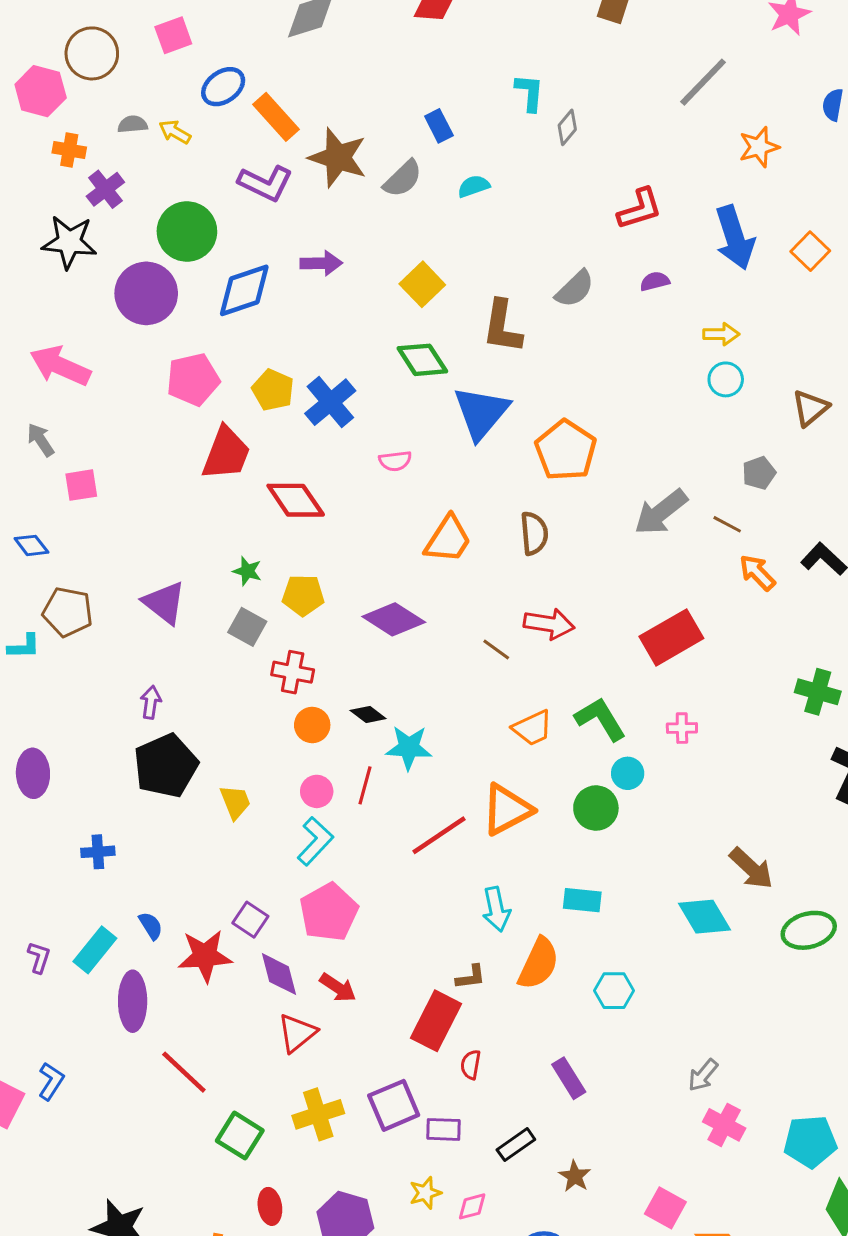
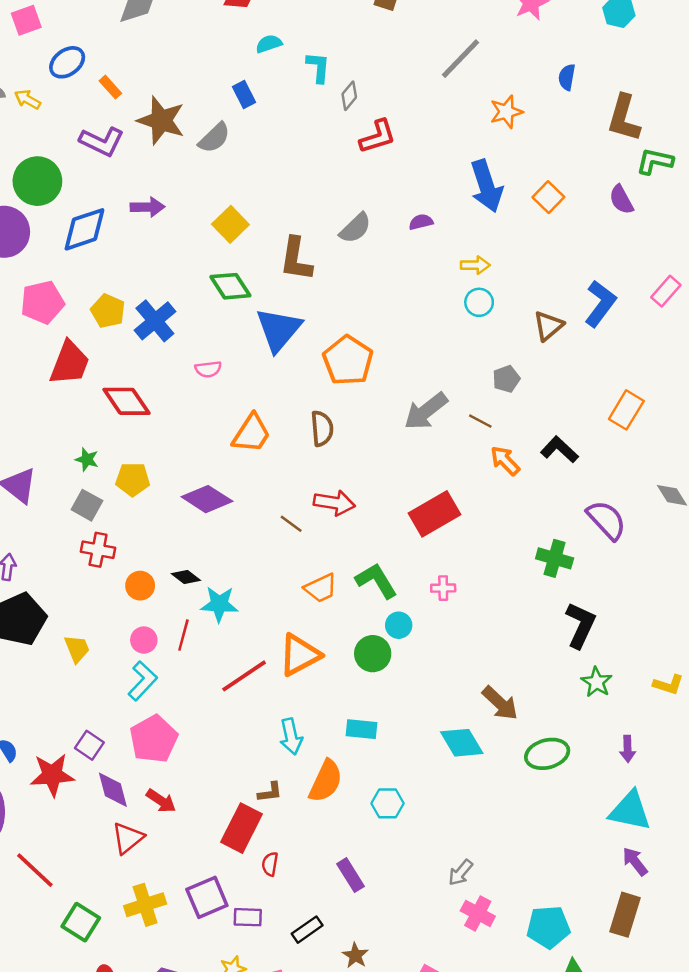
orange rectangle: (276, 117) -> (110, 87), size x0.6
cyan semicircle: (474, 186) -> (269, 44), moved
red L-shape: (640, 209) -> (378, 137), moved
red cross: (293, 672) -> (98, 550), moved

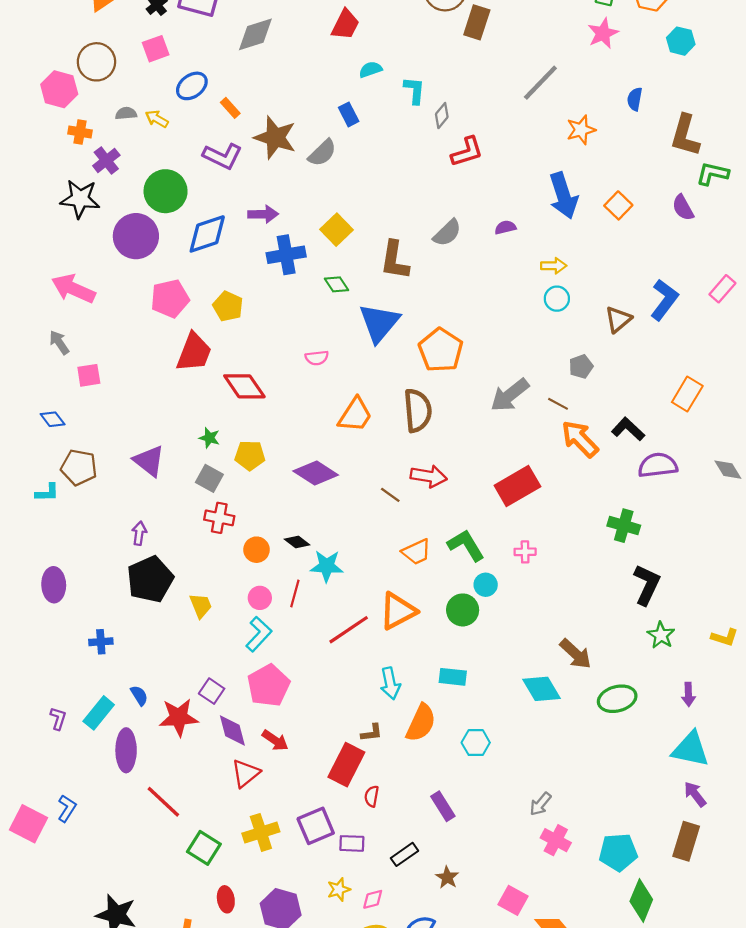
green diamond: (230, 286) -> (337, 284), size x0.7
blue cross: (155, 321) -> (286, 255), moved, turned 30
brown semicircle: (322, 428) -> (418, 410), size x1.4
orange arrow: (505, 461) -> (580, 439), size x1.4
purple semicircle: (606, 520) -> (658, 465), moved, turned -54

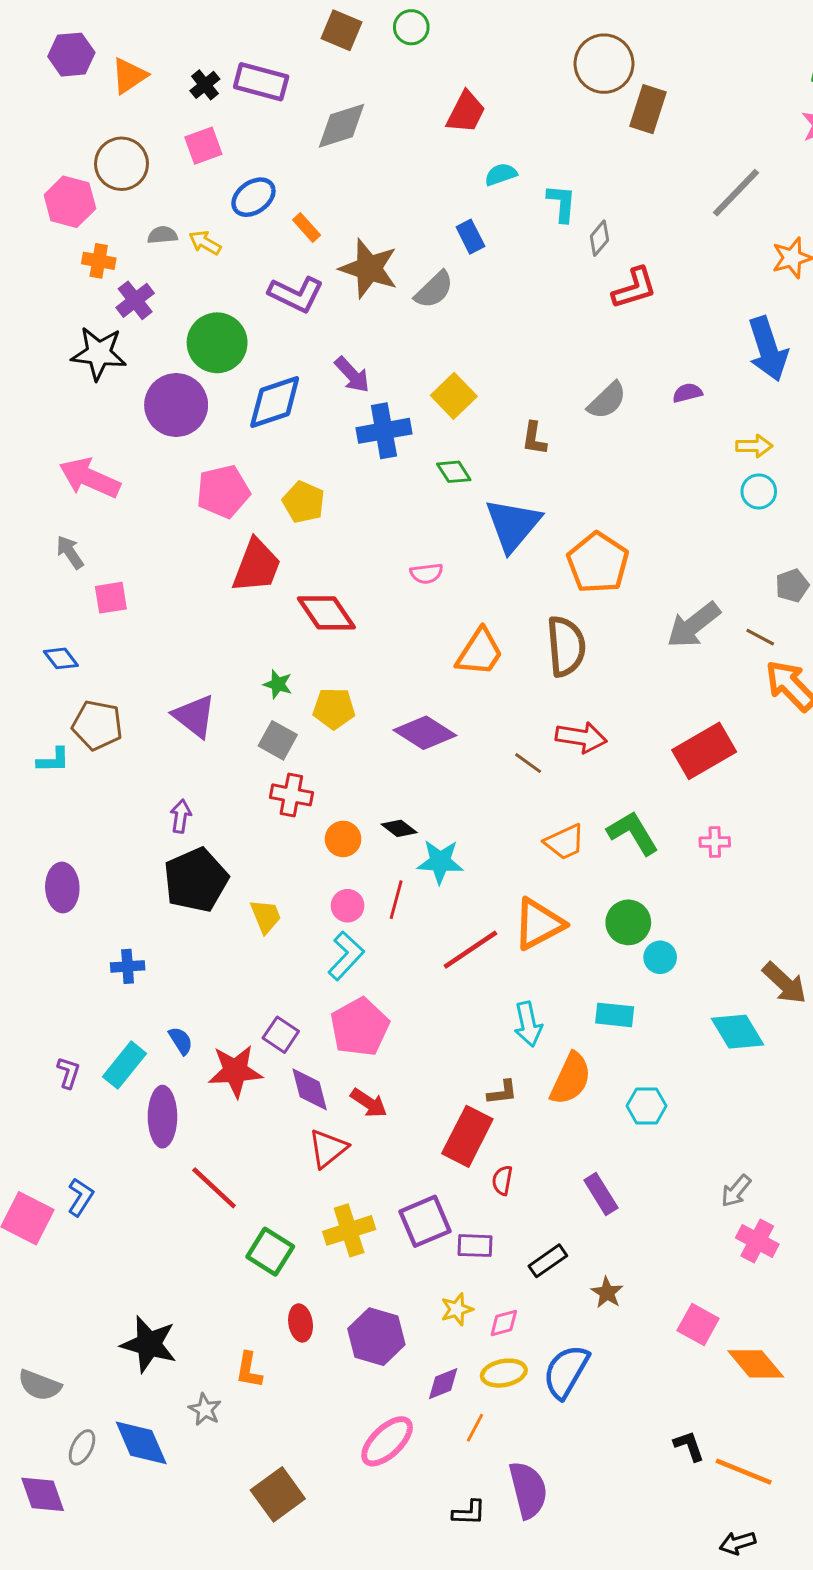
purple arrow: (263, 214) -> (352, 375), turned 48
brown L-shape: (395, 260) -> (534, 438), size x0.6
cyan circle: (486, 585) -> (660, 957), moved

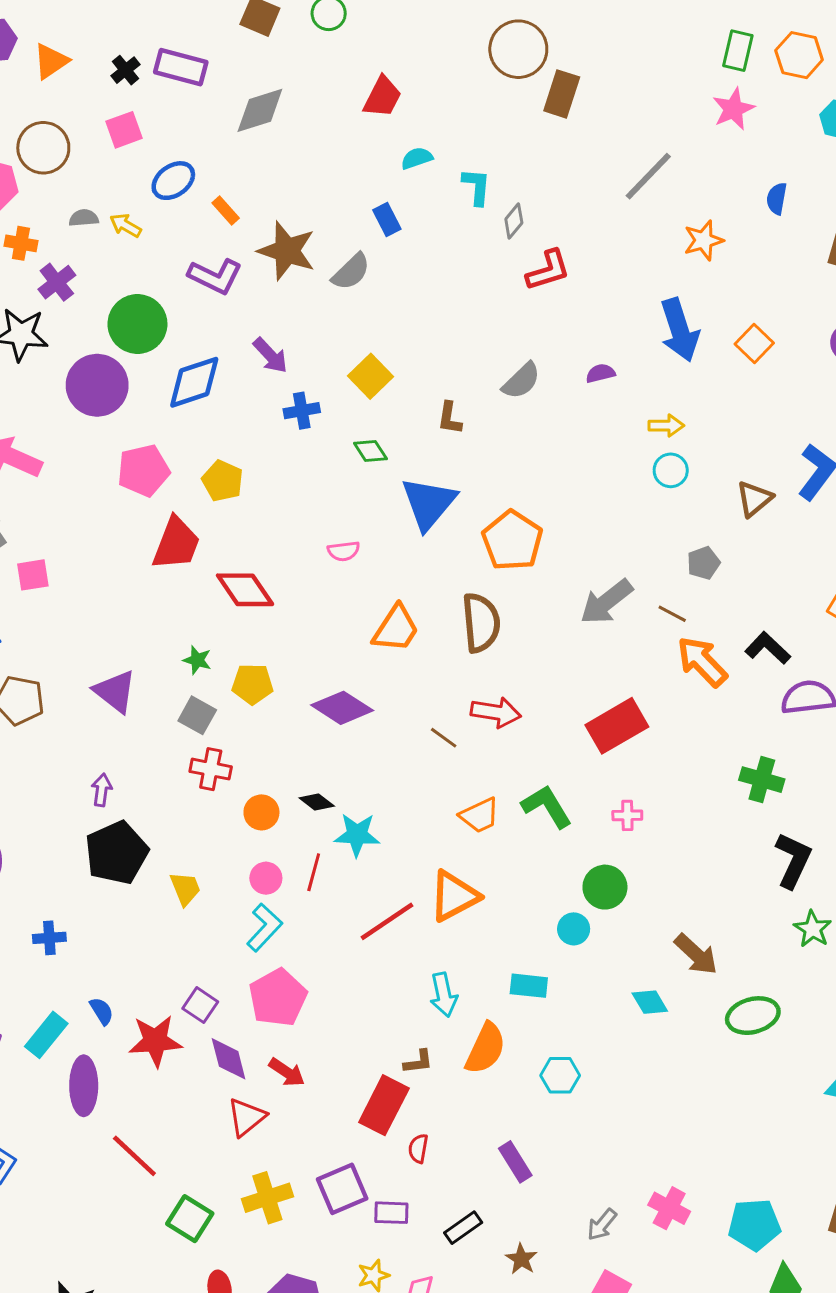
blue cross: (384, 431) -> (302, 411), size x0.7
green circle: (628, 922) -> (605, 887), moved
cyan diamond: (738, 1032) -> (650, 1002), size x0.7
gray arrow: (736, 1191) -> (602, 1225), moved

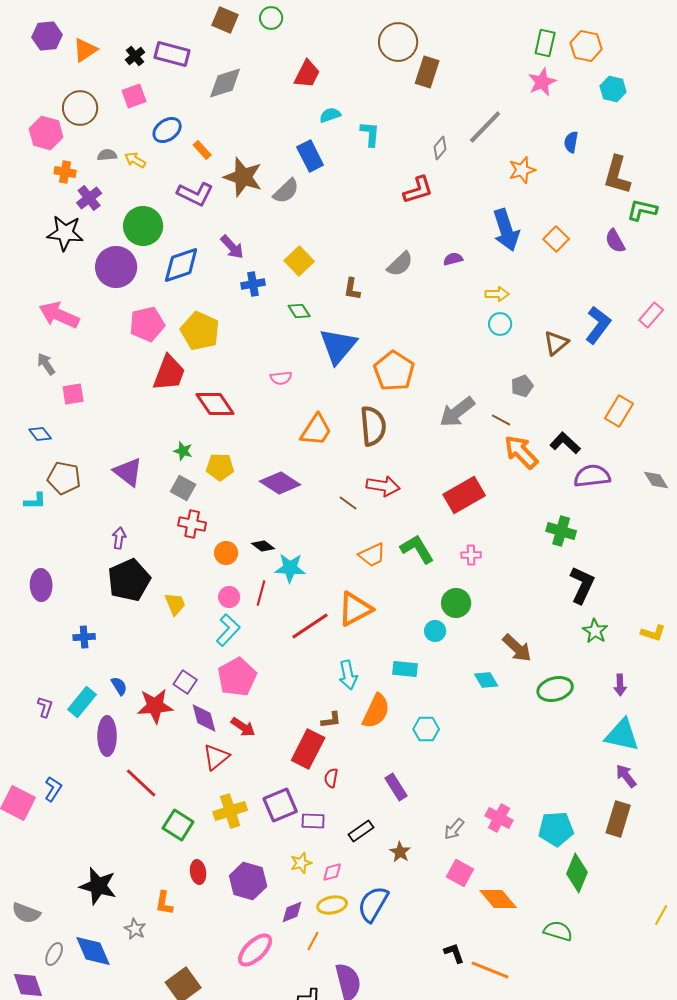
blue rectangle: (387, 219) -> (310, 156), size x1.4
gray diamond: (514, 221) -> (440, 148), moved
yellow pentagon: (223, 481) -> (200, 331), size x1.4

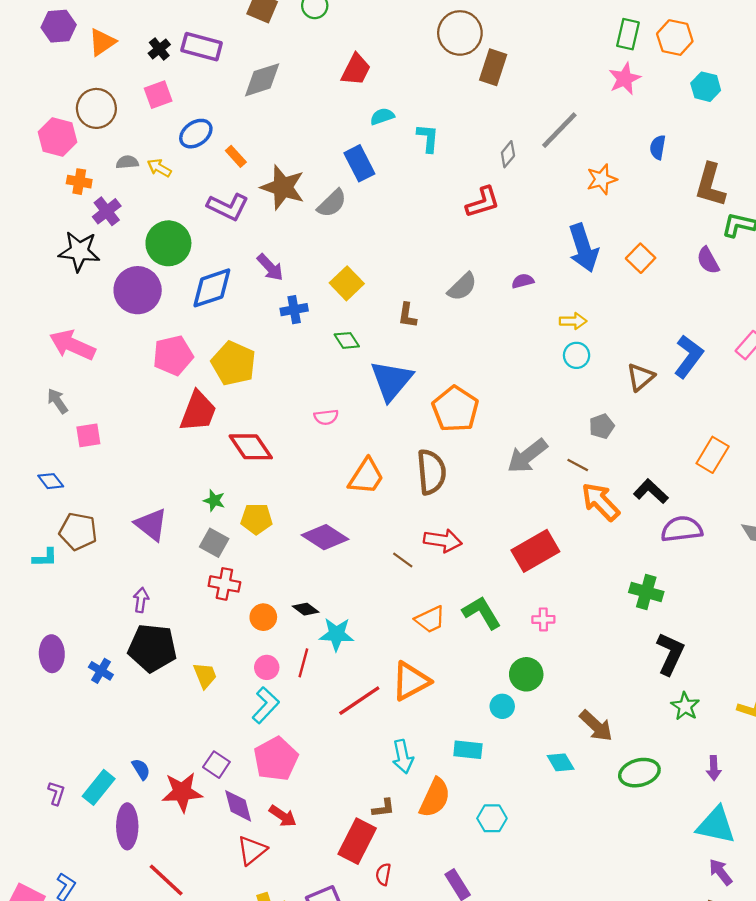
black pentagon: (129, 580) -> (152, 648), turned 30
blue cross: (84, 637) -> (101, 671), moved, turned 35

